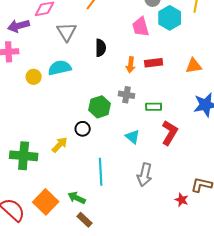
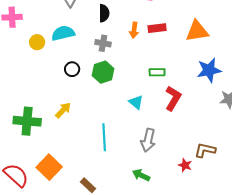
orange triangle: (194, 66) -> (197, 31), size x1.4
gray cross: (127, 95) -> (103, 43), moved
black circle: (83, 129) -> (72, 69), moved
green arrow: (77, 198) -> (141, 175), moved

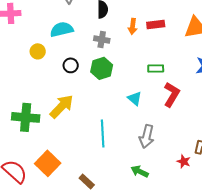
yellow circle: (37, 42) -> (38, 51), moved
yellow arrow: (63, 110) -> (62, 106), size x1.5

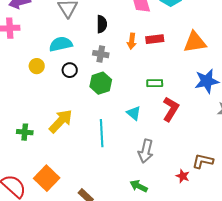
black circle: (71, 65) -> (70, 70), moved
green cross: (26, 117) -> (25, 132), size x0.6
cyan line: (103, 133) -> (102, 133), moved

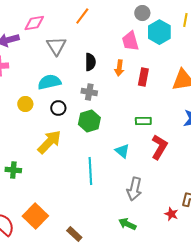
red rectangle: (155, 39) -> (143, 77), turned -72
orange arrow: (132, 41) -> (119, 68), moved
yellow arrow: (61, 121) -> (49, 142), moved

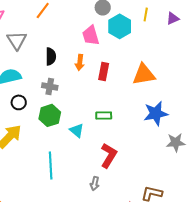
red L-shape: (159, 147) -> (109, 155), moved
cyan triangle: (122, 151) -> (77, 130), moved
gray arrow: (134, 189) -> (95, 183), size x0.6

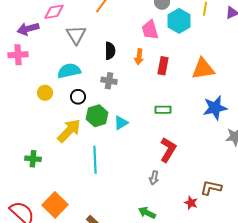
green hexagon: (50, 115) -> (97, 116), moved
cyan triangle: (77, 130) -> (121, 123), moved, turned 49
cyan line: (51, 165) -> (95, 160), moved

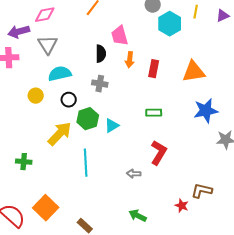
pink trapezoid: (150, 30) -> (120, 36), moved
gray triangle: (76, 35) -> (48, 45), moved
gray arrow: (154, 178) -> (134, 174), moved, turned 80

